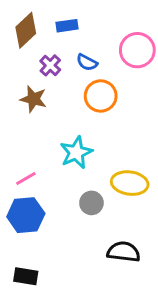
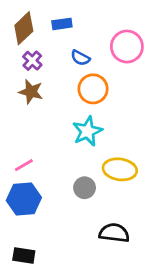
purple cross: (50, 65) -> (32, 61), moved
cyan star: (76, 153) -> (87, 131), moved

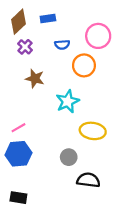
blue semicircle: (80, 58) -> (62, 45), turned -32
orange circle: (93, 89) -> (84, 65), moved
brown star: (31, 92) -> (35, 79), moved
gray circle: (85, 188) -> (69, 157), moved

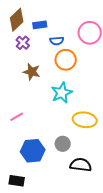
blue rectangle: (48, 18) -> (40, 25), moved
orange circle: (84, 65) -> (66, 60), moved
blue hexagon: (18, 154) -> (33, 151), moved

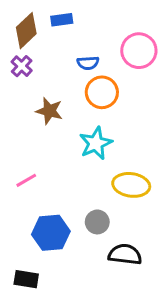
blue rectangle: (40, 25) -> (62, 20), moved
purple cross: (23, 43) -> (22, 66), moved

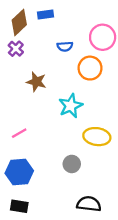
orange circle: (102, 92) -> (90, 68), moved
blue hexagon: (51, 233) -> (19, 172), moved
black semicircle: (125, 254) -> (89, 204), moved

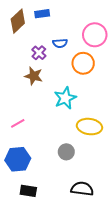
purple cross: (16, 49) -> (39, 53), moved
black rectangle: (19, 206) -> (28, 191), moved

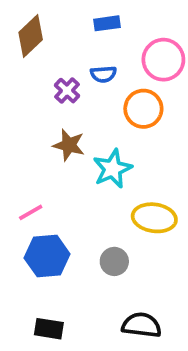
blue rectangle: (42, 14) -> (107, 23), moved
brown star: (34, 76) -> (69, 145), moved
blue hexagon: (18, 159) -> (47, 256), moved

